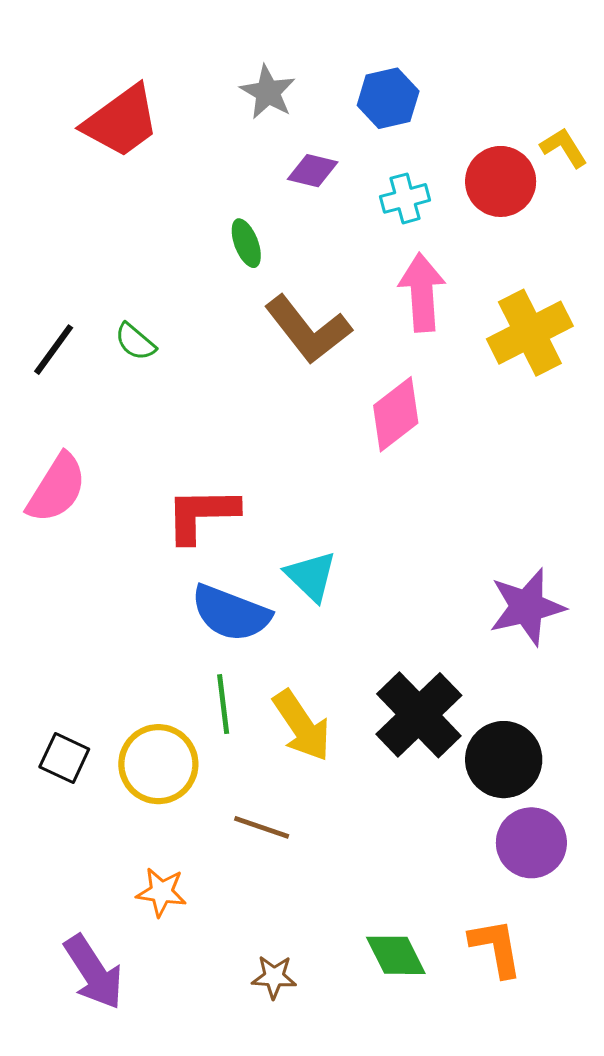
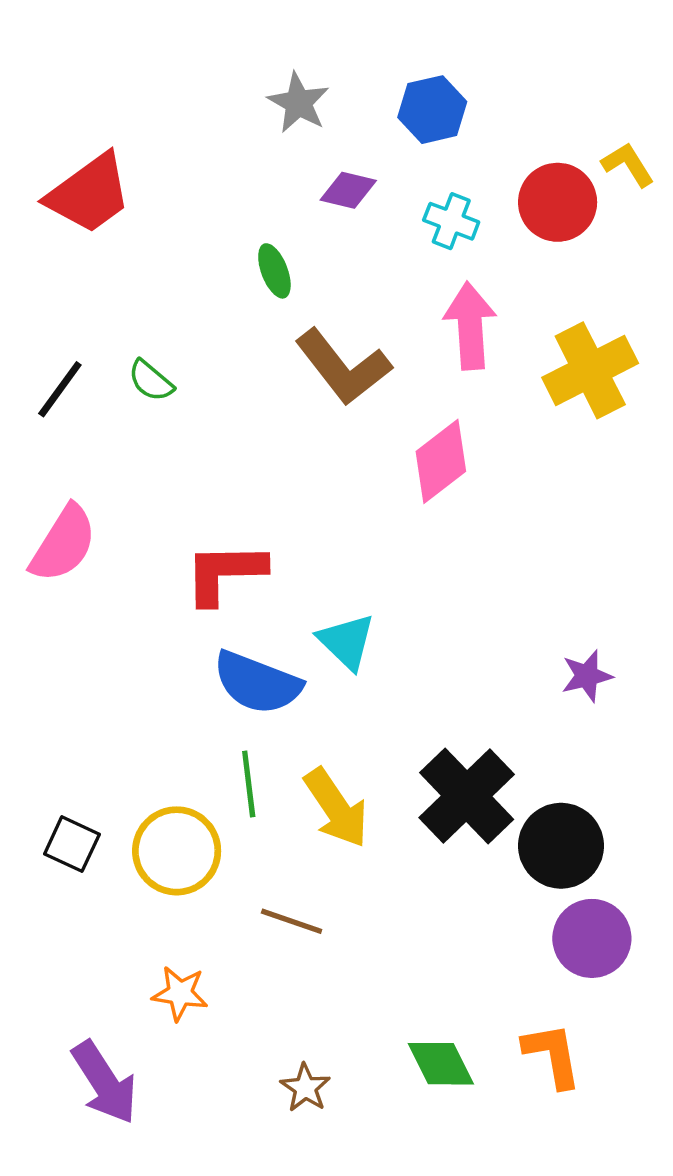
red trapezoid: (121, 121) -> (89, 194), moved
cyan cross: (405, 198) -> (451, 221), turned 36
purple star: (527, 607) -> (587, 676), size x0.6
brown star: (274, 977) -> (305, 1088), turned 30

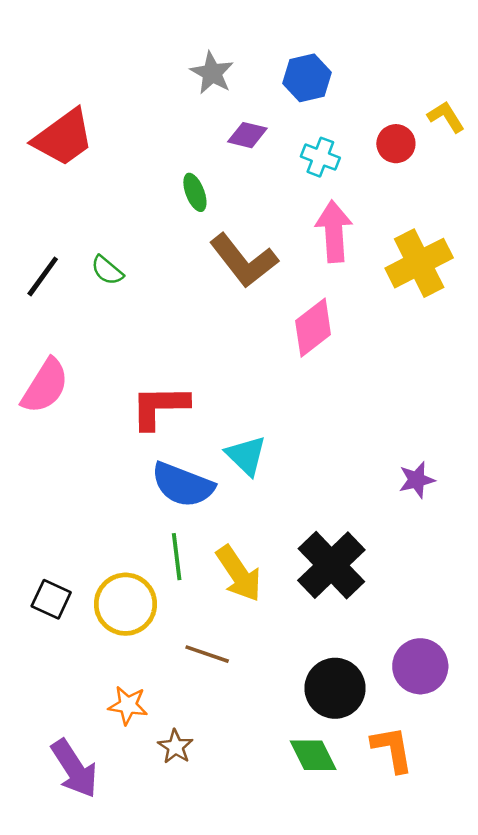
red circle: (558, 202) -> (396, 144), size x0.7
black circle: (561, 846) -> (335, 688), moved
brown star: (305, 1088) -> (175, 747), moved

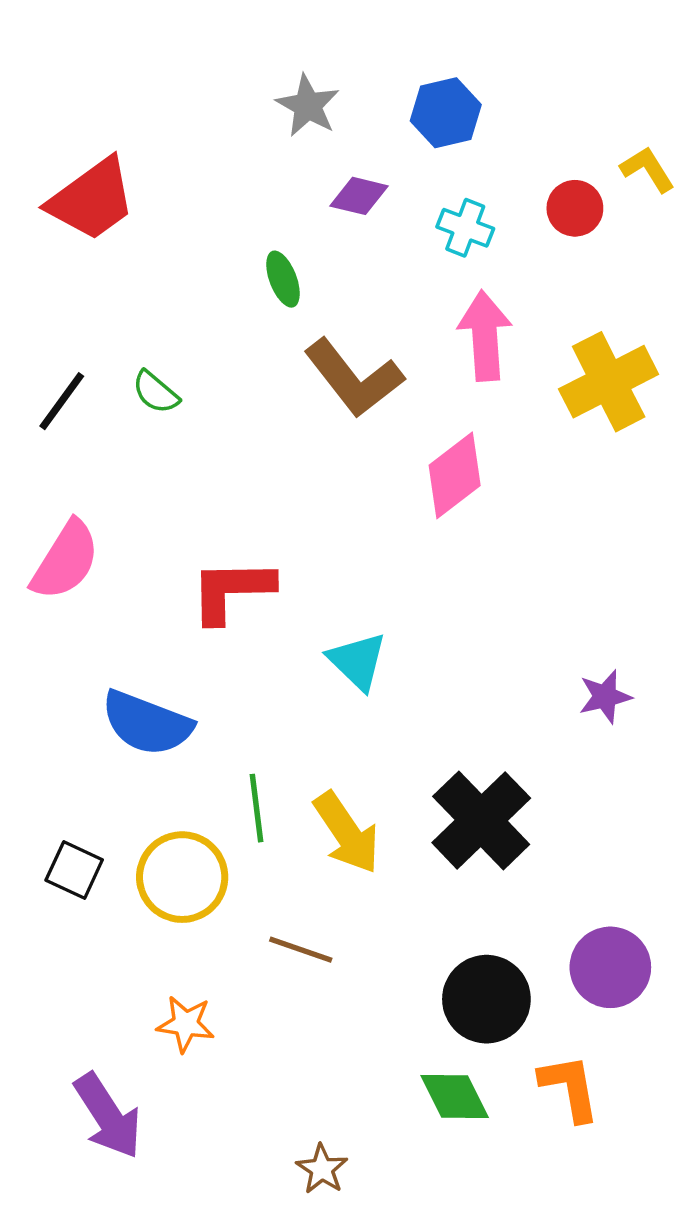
blue semicircle: (183, 485) -> (147, 723), moved
brown star: (175, 747) -> (322, 1169), moved

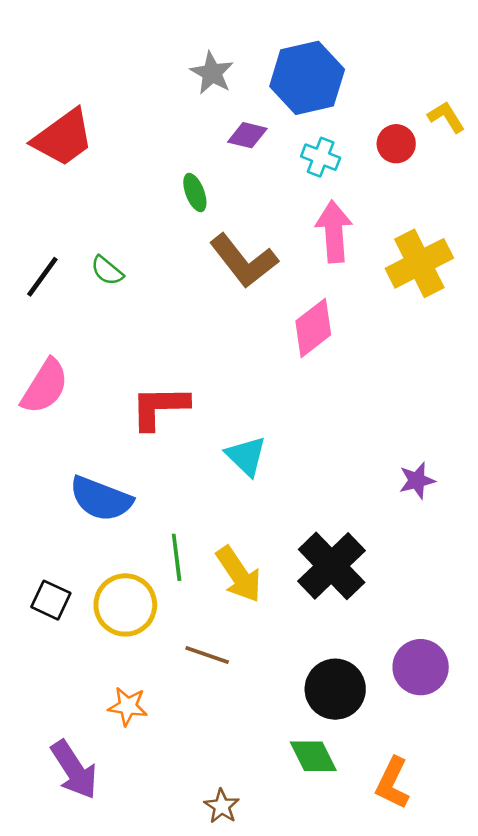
blue hexagon: (446, 113) -> (307, 78), size x1.5
orange L-shape: (570, 1088) -> (393, 783), moved, turned -144

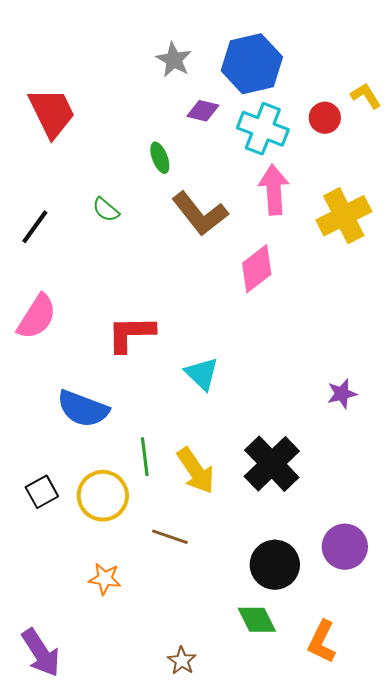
red trapezoid: (63, 138) -> (52, 113), turned -80
cyan cross: (321, 157) -> (263, 129), size x1.6
green semicircle: (107, 271) -> (106, 210), moved
black square: (51, 600) -> (42, 492), turned 36
purple arrow: (74, 770) -> (41, 653), moved

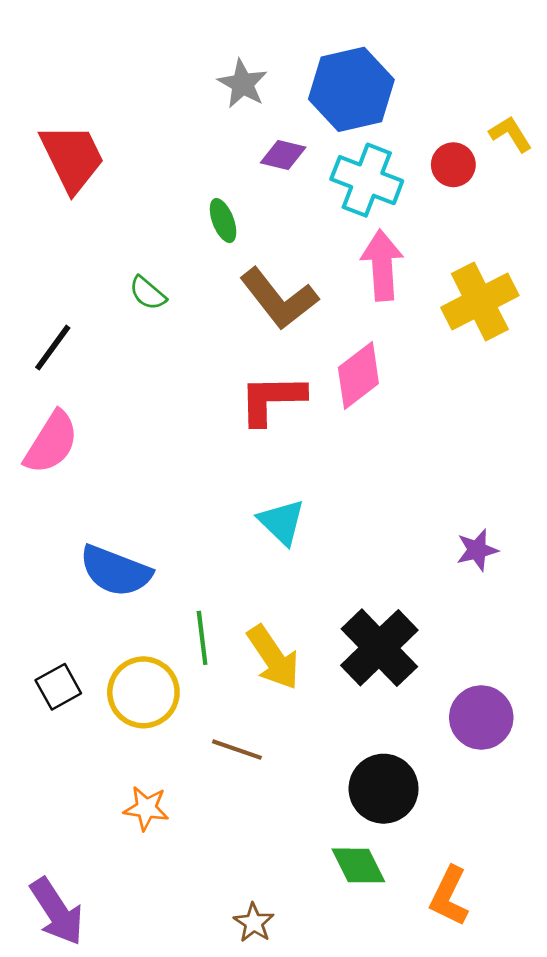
black line: (35, 227) -> (53, 348), moved
red L-shape: (131, 334) -> (272, 399), moved
purple circle: (345, 547) -> (481, 717), moved

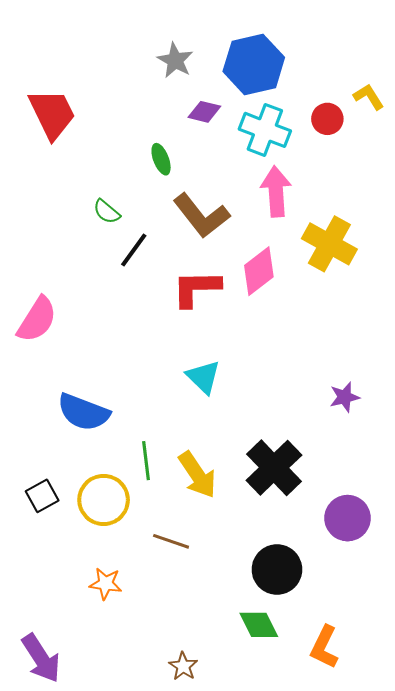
yellow cross: (480, 302) -> (329, 244), moved, turned -34
black line: (53, 348) -> (134, 250), moved

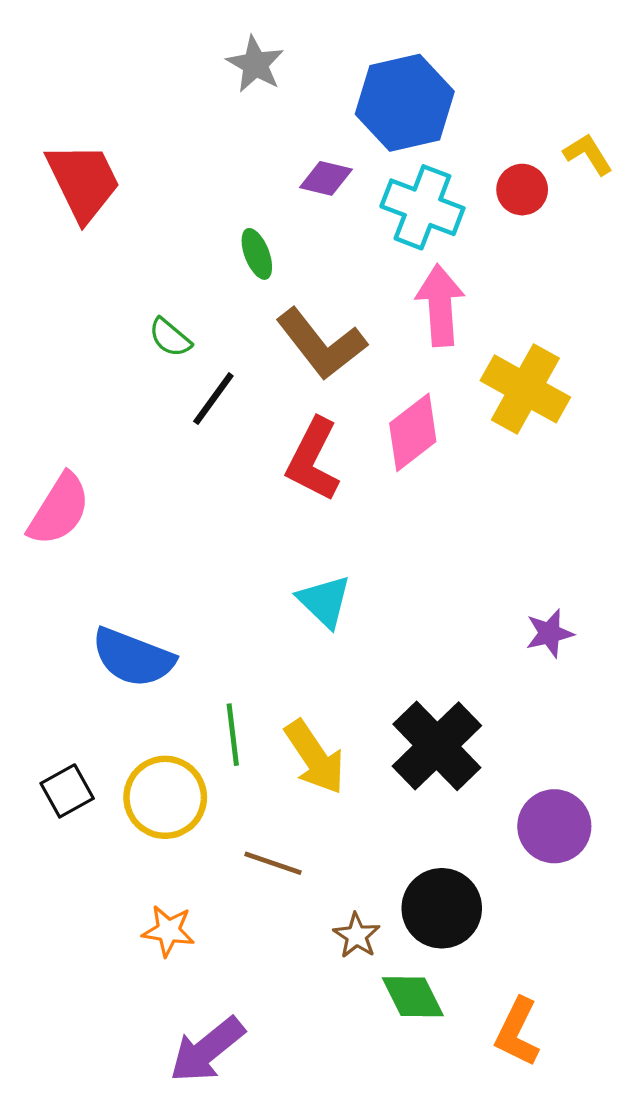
gray star: (175, 60) -> (255, 64), moved
red L-shape: (196, 288) -> (313, 460), turned -62
purple arrow: (41, 658) -> (207, 1050), moved, turned 84
brown star: (183, 666) -> (357, 936), moved

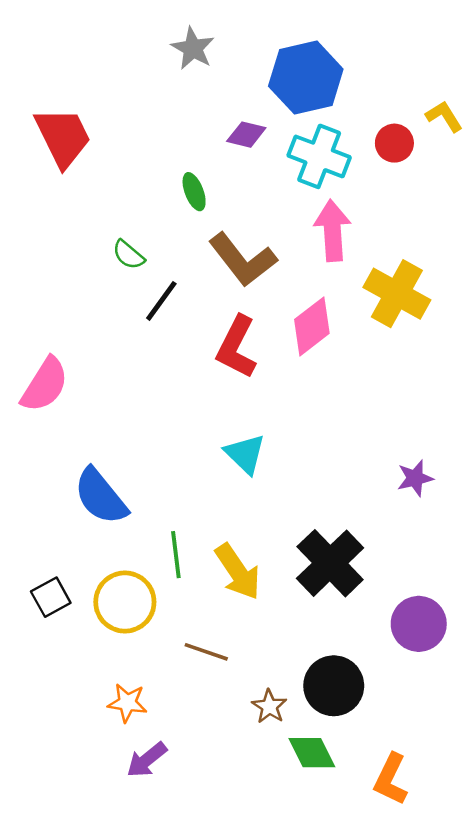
blue semicircle: (133, 657) -> (101, 496), turned 30
purple arrow: (207, 1050) -> (147, 760), moved, size x0.7

